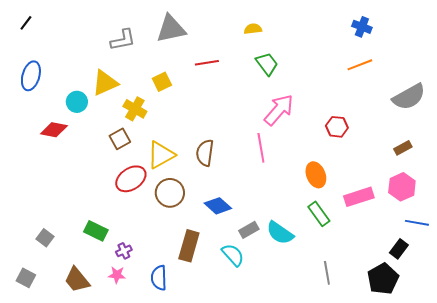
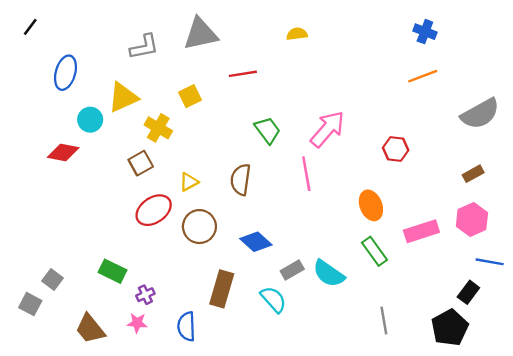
green trapezoid: (267, 64) -> (268, 130), moved
blue ellipse: (31, 76) -> (65, 73), moved
yellow triangle: (161, 155) -> (189, 182), size x0.6
gray square: (26, 278) -> (30, 304), moved

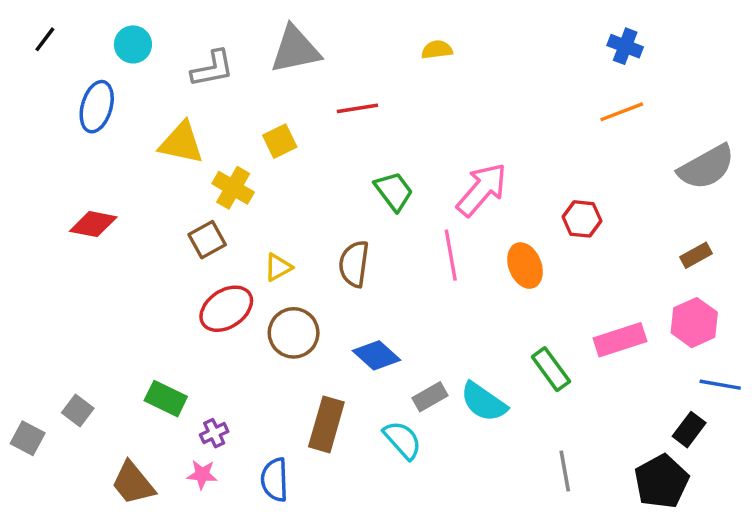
yellow triangle: (123, 97) -> (181, 143), turned 36
cyan circle: (90, 120) -> (133, 44), moved
orange ellipse: (371, 205) -> (525, 266), moved
gray square: (30, 304) -> (28, 438), moved

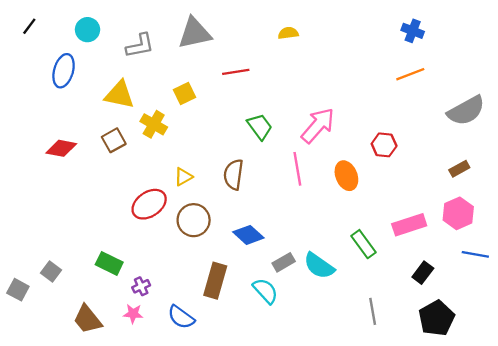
brown square: (207, 240) -> (114, 140), moved
black rectangle: (689, 430) -> (423, 273), moved
blue semicircle: (275, 480) -> (181, 317), turned -52

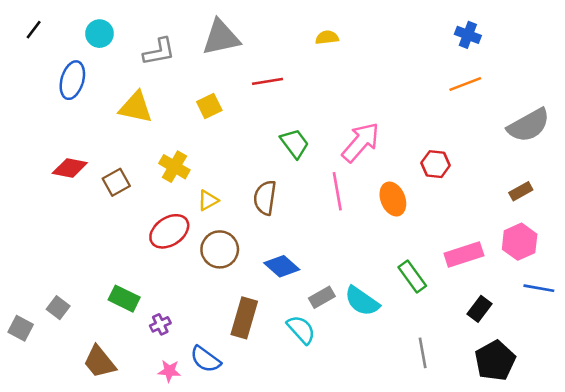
yellow cross: (154, 124) -> (174, 167), moved
brown square: (114, 140) -> (116, 182), moved
pink star: (133, 314) -> (169, 371), moved

